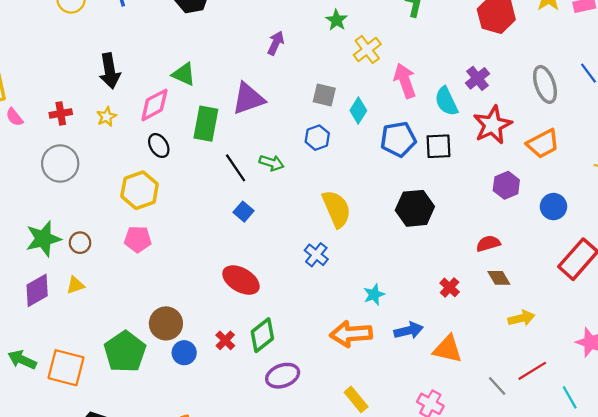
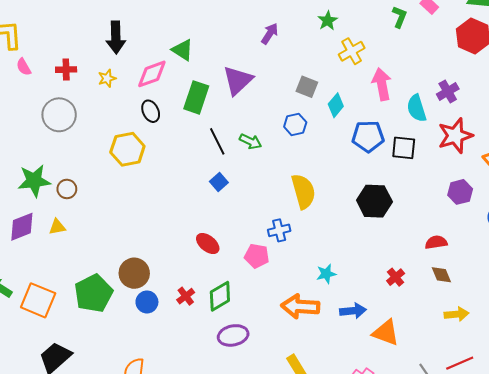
purple triangle: (248, 99) -> (238, 80), turned -32
pink pentagon: (138, 239) -> (257, 256), moved
blue cross: (316, 255) -> (279, 230), turned 30
red ellipse: (241, 280) -> (208, 244), size x0.7

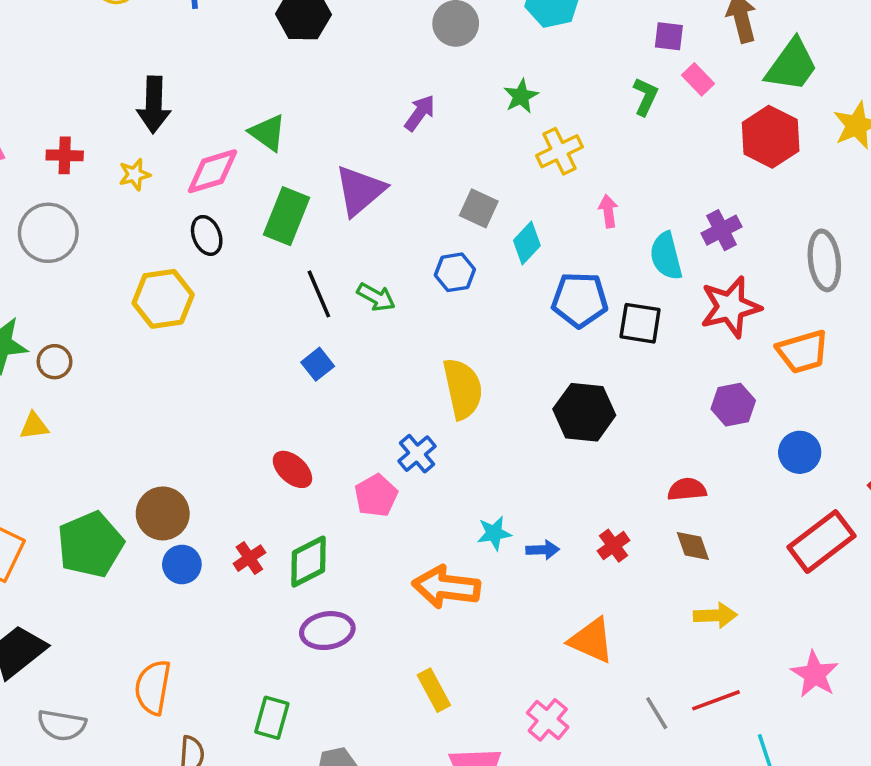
pink arrow: (382, 84) -> (608, 211), size x0.6
blue cross: (279, 230) -> (417, 454), turned -30
pink pentagon: (257, 256) -> (376, 496), turned 30
blue arrow: (353, 311) -> (543, 550), moved, size x0.7

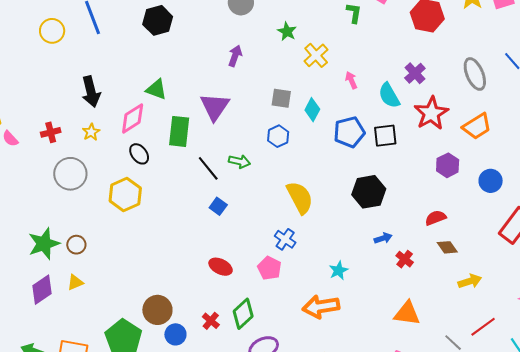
gray circle: (48, 233) -> (70, 174), moved
blue arrow: (543, 550) -> (383, 238), moved

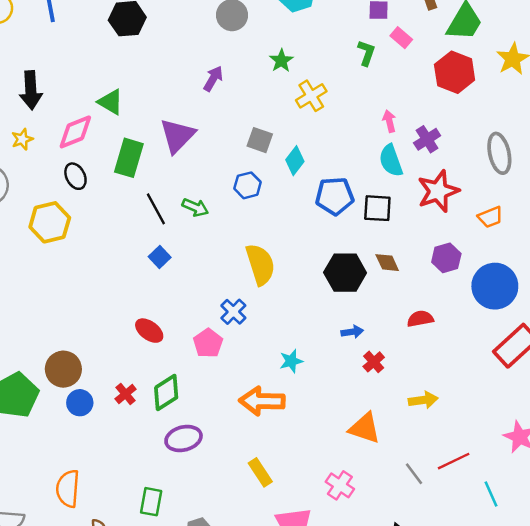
pink arrow: (351, 80) -> (389, 121), moved
orange trapezoid: (477, 126) -> (490, 217), size x0.7
blue circle: (491, 181) -> (495, 286), size x1.6
brown diamond: (447, 247) -> (387, 263), moved
yellow arrow: (470, 281) -> (423, 400), moved

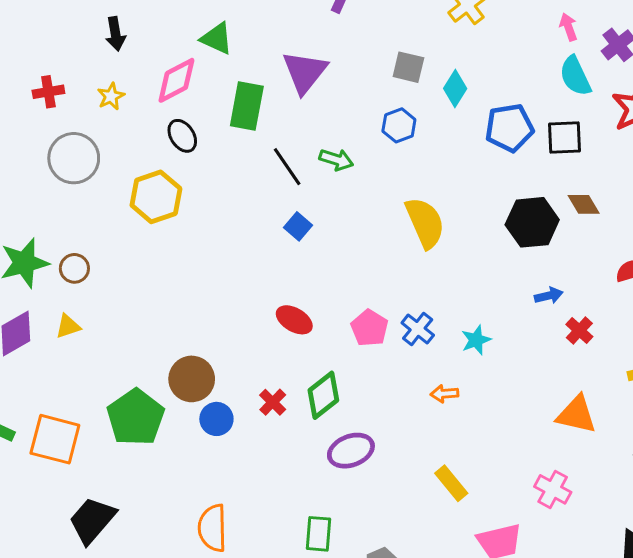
black arrow: (31, 90) -> (115, 34), size x0.7
blue cross: (233, 312) -> (418, 329), moved
orange arrow: (262, 401) -> (444, 394), size x0.5

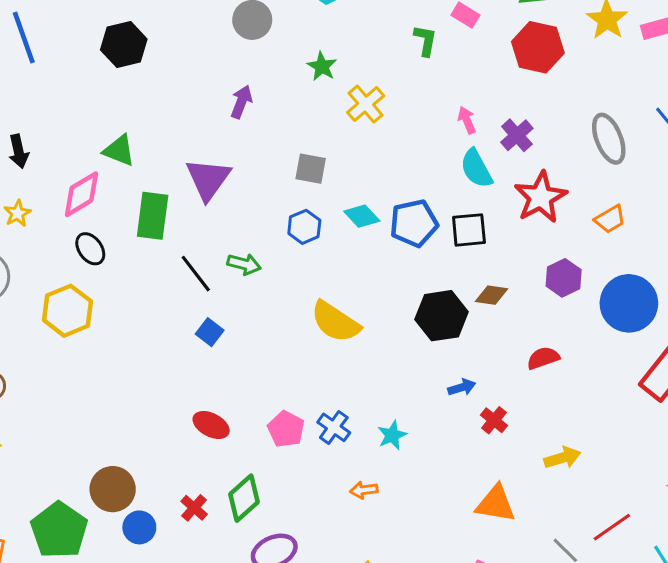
cyan diamond: (455, 88) -> (362, 216), moved, turned -72
brown diamond: (584, 204) -> (491, 295), turned -48
yellow semicircle: (425, 223) -> (335, 322), turned 150

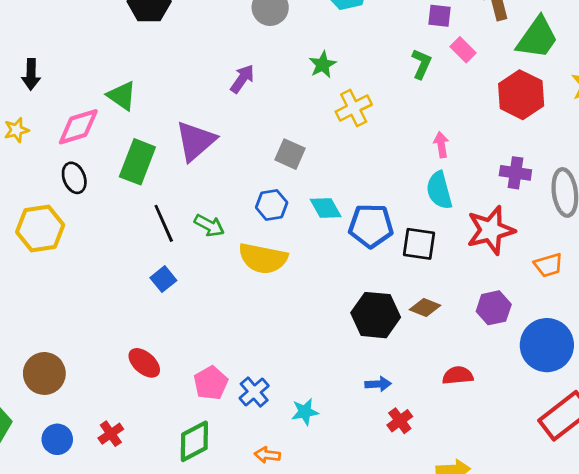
purple cross: (517, 135) -> (515, 173), moved, turned 36
yellow semicircle: (335, 322) -> (263, 258), moved, turned -36
brown circle: (113, 489) -> (44, 373), moved
green diamond: (244, 498) -> (194, 441), moved

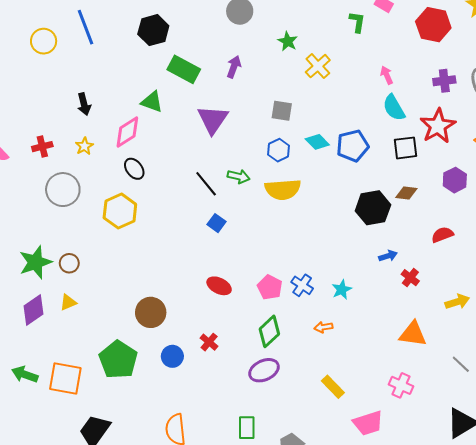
green rectangle: (137, 162) -> (184, 69), moved, turned -68
black square: (419, 244) -> (406, 148), moved

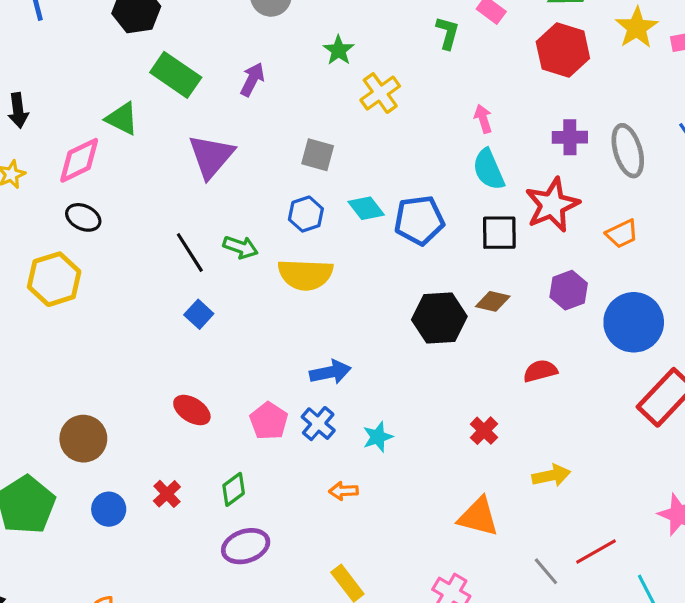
black ellipse: (134, 169) -> (83, 217), turned -35
blue arrow: (388, 256) -> (330, 372), moved, size x1.4
green diamond: (269, 331) -> (234, 489), moved, size x0.7

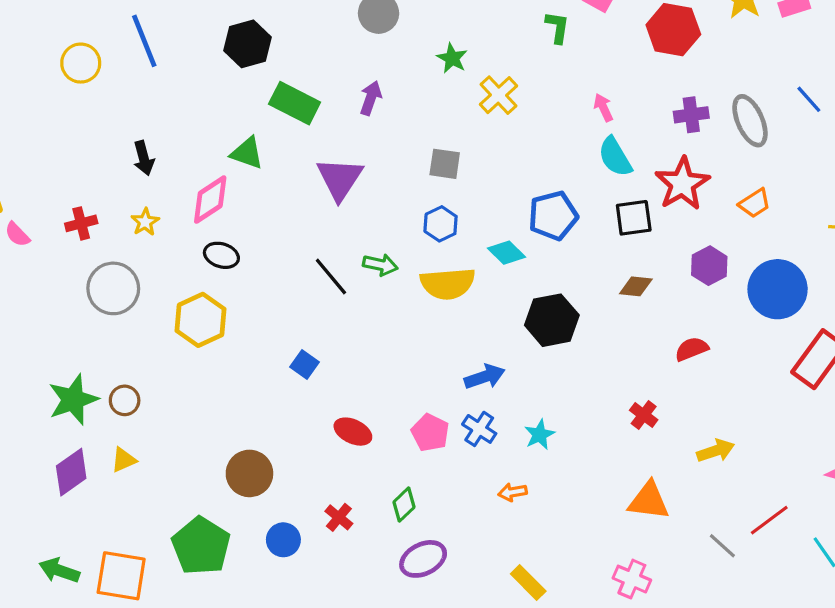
cyan diamond: (366, 208) -> (506, 253), moved
blue square: (199, 314) -> (304, 364), moved
black hexagon: (439, 318) -> (552, 320), moved

